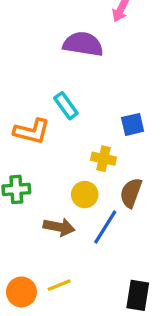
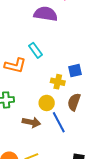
blue square: (133, 124) -> (75, 71), moved
blue line: (105, 227) -> (59, 122), turned -60

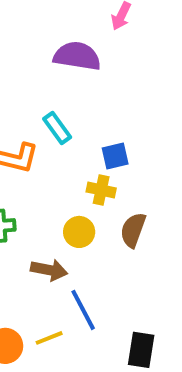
blue square: (75, 71) -> (115, 156), moved
blue line: (59, 122) -> (83, 310), moved

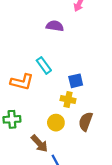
purple semicircle: (77, 56) -> (55, 26), size x0.7
brown arrow: (49, 270) -> (39, 143), turned 36

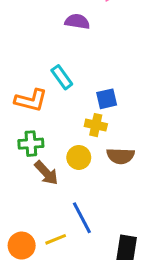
green cross: (12, 119) -> (31, 144), moved
brown semicircle: (86, 122) -> (120, 156), turned -108
brown arrow: (39, 143) -> (46, 173), moved

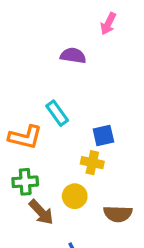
brown semicircle: (120, 156) -> (118, 214), moved

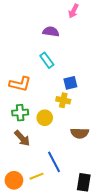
cyan rectangle: (57, 113) -> (47, 60), moved
yellow circle: (75, 196) -> (45, 118), moved
brown arrow: (41, 212) -> (22, 138), moved

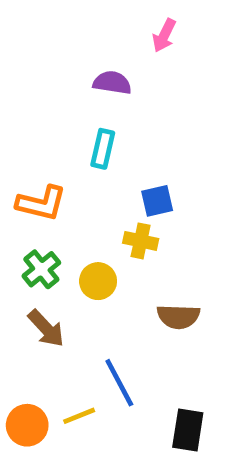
cyan rectangle: (47, 60) -> (103, 149), turned 49
green cross: (20, 113) -> (41, 269), turned -35

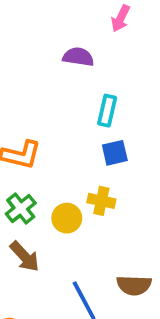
cyan rectangle: (103, 149) -> (107, 111), moved
yellow cross: (141, 241) -> (101, 201), moved
brown semicircle: (178, 317) -> (134, 285), moved

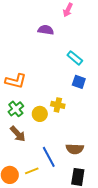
cyan rectangle: (107, 111) -> (75, 58), moved, turned -63
blue square: (115, 153) -> (79, 82), moved, turned 32

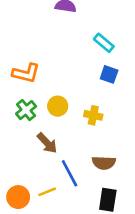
yellow cross: (58, 105) -> (93, 115), moved
yellow circle: (40, 114) -> (58, 106), moved
brown arrow: (18, 134) -> (47, 143), moved

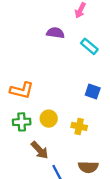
cyan rectangle: (104, 43) -> (89, 46), moved
green cross: (26, 110) -> (22, 122), turned 36

